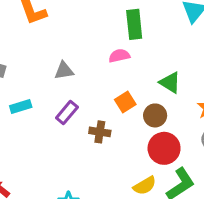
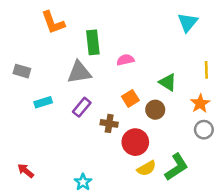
green rectangle: (134, 24) -> (93, 42), moved
gray triangle: (64, 71) -> (79, 72), size x1.5
red circle: (164, 148) -> (135, 142), moved

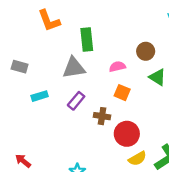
pink semicircle: (125, 60) -> (117, 67), moved
orange square: (130, 98) -> (122, 93), turned -35
brown circle: (155, 110) -> (146, 51), moved

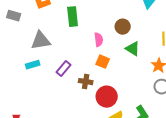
gray rectangle: (20, 67) -> (14, 16), moved
pink semicircle: (117, 67) -> (99, 40), turned 96
gray triangle: (74, 68) -> (41, 41), moved

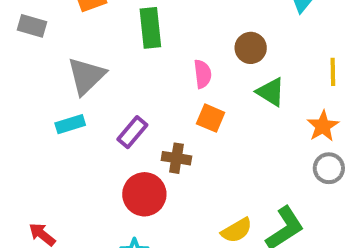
gray triangle: (41, 41) -> (86, 76), turned -35
red circle: (107, 97) -> (144, 194), moved

